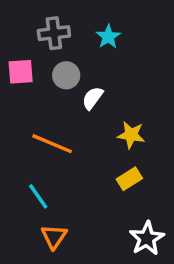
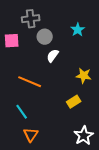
cyan star: (108, 37) -> (78, 30), moved
gray circle: (66, 75) -> (45, 37), moved
yellow star: (131, 135) -> (84, 76), moved

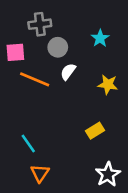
yellow star: (84, 76) -> (108, 84), moved
orange line: (30, 82) -> (35, 79), moved

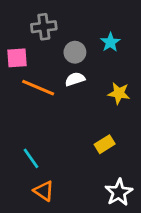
gray circle: (58, 47) -> (75, 52), moved
white semicircle: (68, 72) -> (75, 79), turned 36
orange triangle: (40, 173) -> (44, 191), turned -30

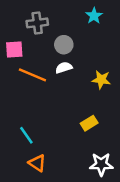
cyan star: (110, 42) -> (94, 16), moved
white star: (119, 192) -> (101, 164), turned 30

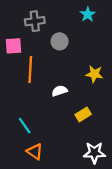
white semicircle: (64, 68) -> (60, 91), moved
orange line: (32, 75) -> (30, 69), turned 70

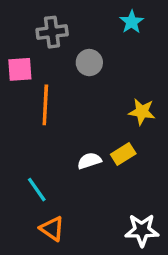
white semicircle: (60, 91) -> (89, 161), moved
yellow rectangle: (83, 114) -> (123, 154), moved

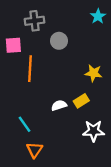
cyan star: (132, 22) -> (98, 16), moved
orange triangle: (52, 229) -> (35, 150), turned 30
white star: (142, 230) -> (94, 131), moved

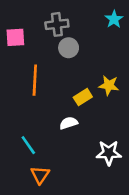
gray cross: (35, 21) -> (57, 24), moved
pink square: (13, 45) -> (15, 37), moved
yellow rectangle: (81, 101) -> (83, 97), moved

